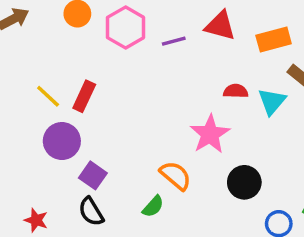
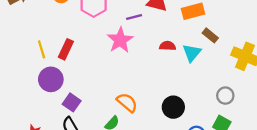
purple line: (174, 41) -> (134, 17), moved
yellow line: (48, 96) -> (42, 49), turned 30
pink star: (210, 134) -> (120, 40), moved

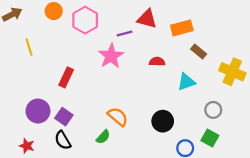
yellow line: (42, 49) -> (29, 47), moved
red rectangle: (66, 49) -> (66, 77), moved
cyan triangle: (192, 53) -> (186, 82), moved, turned 30
purple circle: (51, 79) -> (38, 111), moved

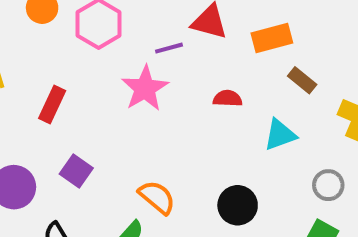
red rectangle: (66, 77) -> (52, 104), moved
purple square: (64, 117) -> (76, 171), moved

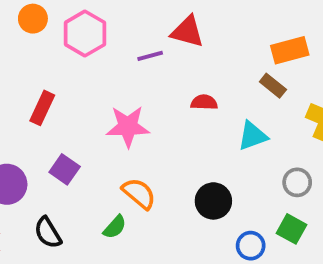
orange rectangle: (272, 38) -> (290, 50), moved
pink star: (145, 88) -> (128, 127), moved, turned 30

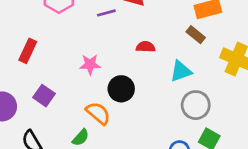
pink star: (128, 127) -> (90, 64), size x0.7
gray circle: (297, 182) -> (196, 105), moved, size x1.4
black circle: (213, 201) -> (121, 89), moved

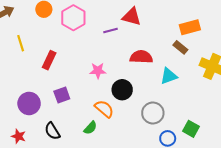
red semicircle: (146, 47) -> (141, 57), size x1.5
purple square: (44, 96) -> (62, 95), turned 35
gray circle: (196, 105) -> (153, 113), moved

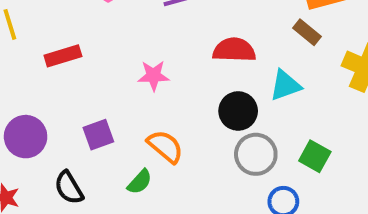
red rectangle: (49, 60) -> (63, 56), turned 48
black circle: (122, 90) -> (238, 111), moved
purple square: (62, 95) -> (98, 135), moved
green square: (191, 129) -> (315, 156), moved

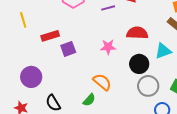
pink star: (153, 76) -> (108, 47), moved
purple square: (98, 135) -> (68, 49), moved

